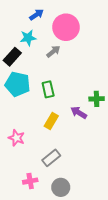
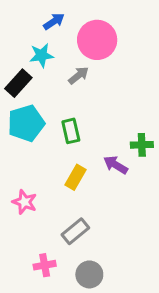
cyan pentagon: (18, 84) -> (26, 123), turned -30

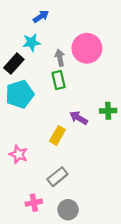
pink circle: (97, 40) -> (87, 48), moved
gray arrow: (79, 75) -> (60, 58), turned -63
green rectangle: (71, 131) -> (59, 80), moved
purple arrow: (116, 165) -> (79, 118), moved

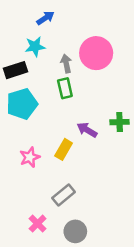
black rectangle: (14, 64) -> (15, 70), turned 30
pink star: (19, 154) -> (30, 157), moved, turned 30
pink cross: (34, 203) -> (38, 224), turned -35

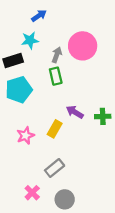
gray arrow: (66, 64) -> (57, 55), turned 32
green cross: (120, 122) -> (103, 116), moved

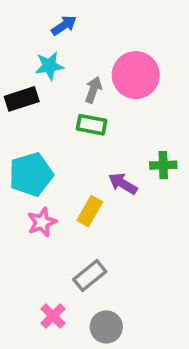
green rectangle: (56, 76) -> (92, 125), turned -66
cyan pentagon: (19, 90) -> (31, 174), moved
green cross: (103, 116) -> (163, 165), moved

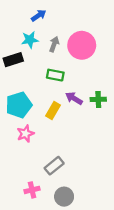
gray arrow: (93, 90) -> (54, 44), moved
purple arrow: (123, 184) -> (74, 98), moved
yellow rectangle: (90, 211) -> (53, 110), moved
pink cross: (53, 316) -> (32, 190), turned 32

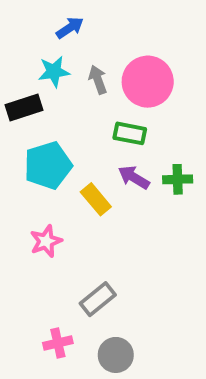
gray arrow: (54, 44) -> (98, 80), turned -40
green rectangle: (55, 75) -> (130, 133), moved
cyan pentagon: (19, 105) -> (48, 165), moved
yellow rectangle: (53, 110) -> (96, 199), turned -70

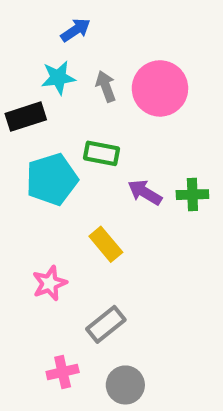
green rectangle: (130, 133) -> (102, 153), moved
yellow rectangle: (96, 199) -> (106, 244), moved
pink star: (46, 241) -> (50, 283), moved

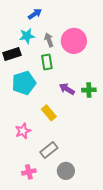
green rectangle: (102, 153) -> (47, 62), moved, turned 70
gray circle: (125, 385) -> (66, 171), moved

